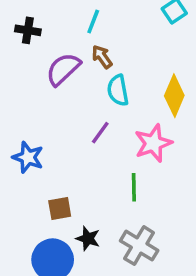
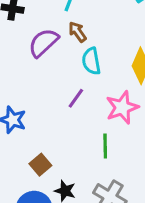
brown square: (60, 208) -> (40, 165), turned -30

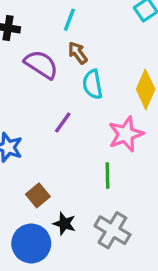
purple semicircle: (43, 43) -> (41, 64), turned 76
purple line: (76, 98) -> (63, 122), moved

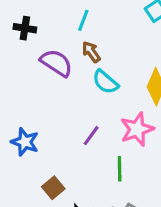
cyan semicircle: (93, 84) -> (105, 82), turned -40
purple line: (63, 122) -> (91, 136), moved

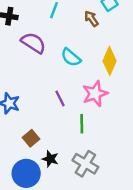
brown arrow: (91, 52) -> (91, 19), moved
purple line: (91, 136) -> (60, 98), turned -63

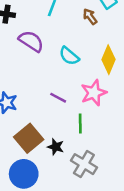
purple line: (60, 98) -> (58, 98), turned -35
brown square: (31, 138) -> (29, 138), size x1.6
black star: (50, 159) -> (56, 147), moved

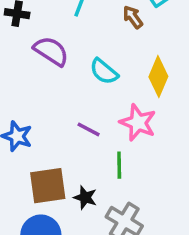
pink star: (94, 93) -> (138, 123), turned -30
brown square: (29, 138) -> (48, 186), turned 32

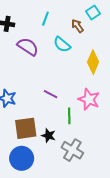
cyan semicircle: (104, 72) -> (62, 44), moved
pink star: (138, 123) -> (89, 99), moved

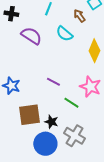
green line: (69, 116) -> (71, 103), turned -56
blue circle: (22, 158) -> (45, 144), moved

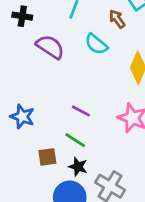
green line: (71, 103) -> (75, 140), moved
brown square: (29, 115) -> (47, 157), size x0.6

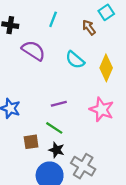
cyan semicircle: (96, 44) -> (75, 60), moved
purple line: (81, 111) -> (59, 104), turned -42

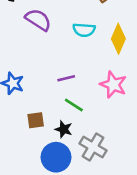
cyan semicircle: (75, 60) -> (84, 30), turned -36
green line: (54, 128) -> (74, 105), moved

